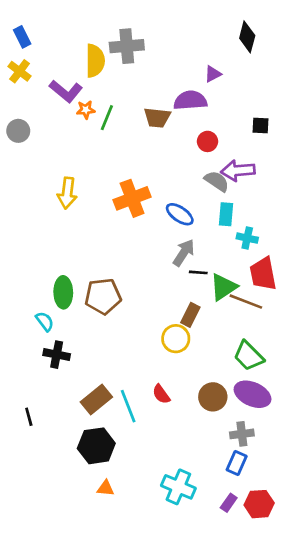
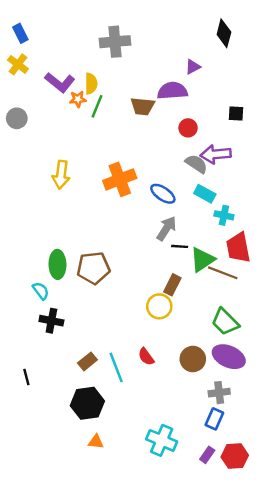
yellow semicircle: (95, 61) -> (91, 84), moved, size x0.7
cyan rectangle: (226, 214) -> (205, 194), turned -66
brown rectangle: (96, 400) -> (87, 361), size x0.7

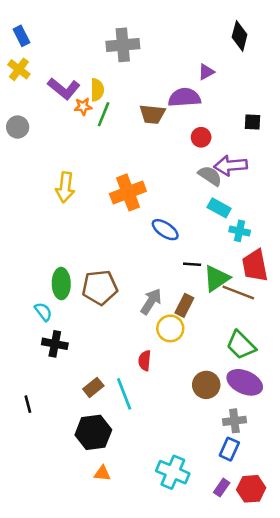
blue ellipse: (163, 194) -> (165, 230), moved
gray arrow: (166, 228) -> (151, 302), moved
red semicircle: (146, 357) -> (145, 361), moved, turned 42

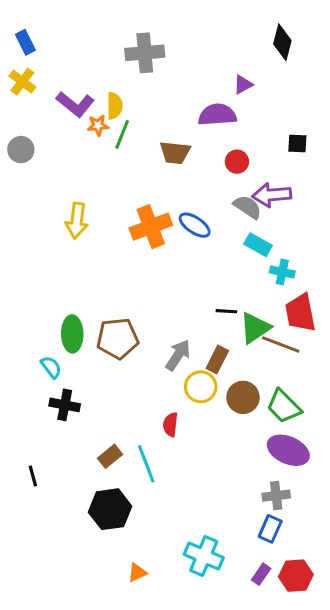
brown trapezoid: (152, 114) -> (175, 153), moved
blue ellipse: (165, 230) -> (195, 225), moved
brown circle: (206, 385) -> (243, 397), moved
orange triangle: (102, 473) -> (137, 573), moved, turned -30

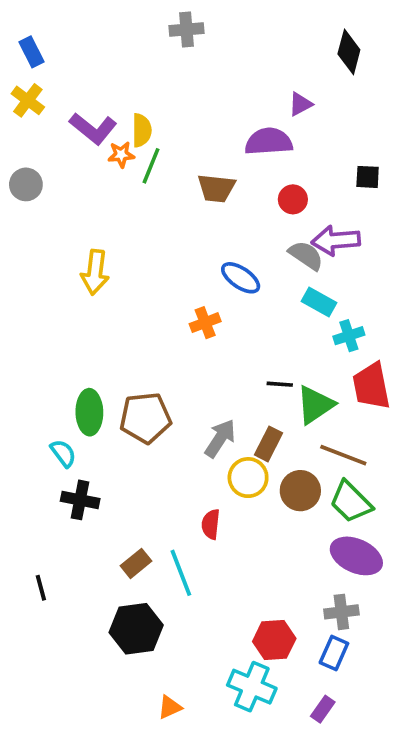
gray cross: (145, 53) -> (186, 29), moved, size x0.7
orange cross: (151, 227) -> (205, 323), moved, size x0.6
cyan cross: (282, 272) -> (349, 336), turned -30
brown line: (281, 344) -> (343, 455), moved
red hexagon: (296, 576) -> (274, 640), moved

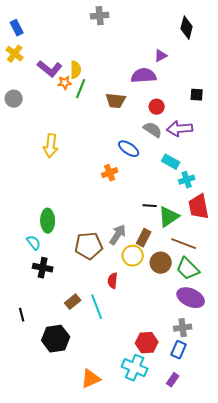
gray semicircle: (306, 255) -> (153, 130), moved
brown pentagon: (145, 418) -> (89, 246), moved
black hexagon: (136, 629) -> (56, 339), moved
orange triangle: (170, 707) -> (91, 379), size x1.5

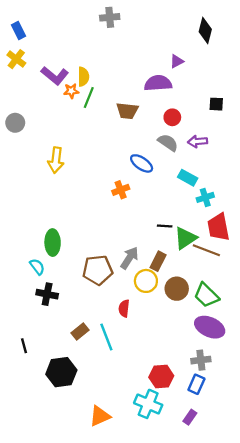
gray circle: (14, 99) -> (15, 123), moved
purple arrow: (180, 129) -> (198, 141), size x0.7
brown line: (184, 244) -> (206, 250), moved

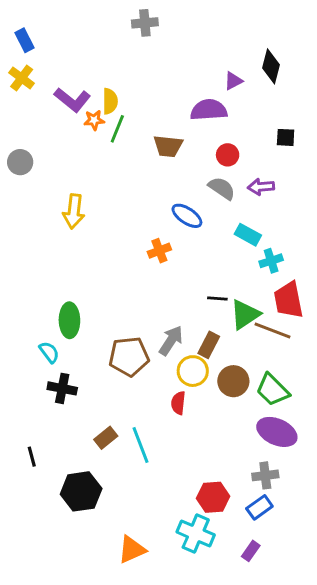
black diamond: (205, 31) -> (271, 66), moved
red semicircle: (124, 308) -> (178, 403), moved
blue rectangle: (196, 384) -> (259, 507), turned 30

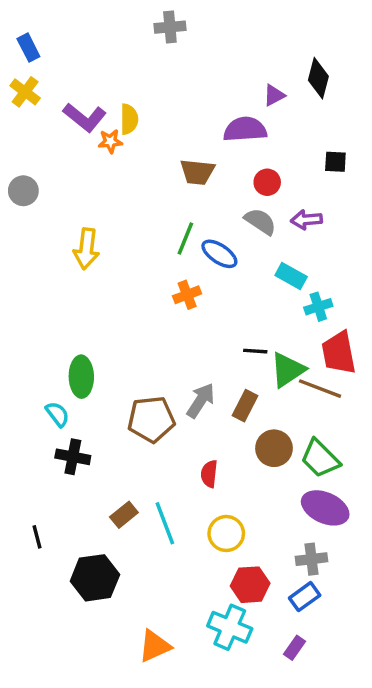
green line: (117, 129) -> (185, 239), moved
yellow circle: (193, 371) -> (226, 533), moved

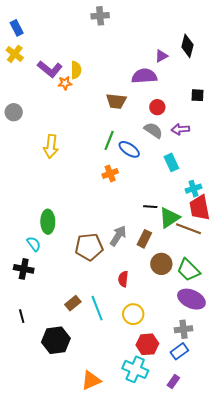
cyan rectangle: (291, 276) -> (171, 162), turned 36
cyan cross: (318, 307) -> (193, 189), moved
black cross: (73, 457) -> (24, 269), moved

